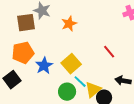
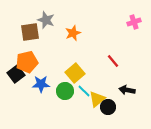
blue star: (44, 66) -> (41, 84), moved, turned 30
black square: (12, 80) -> (16, 74), moved
green circle: (67, 92) -> (65, 91), moved

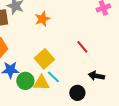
green circle: (65, 91) -> (25, 81), moved
yellow triangle: (97, 99) -> (41, 83), moved, turned 42

